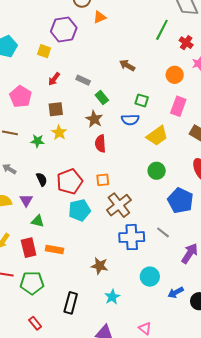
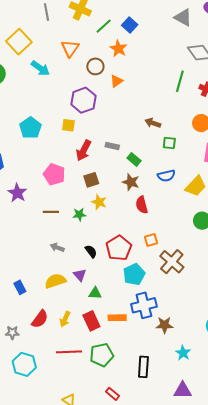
red arrow: (54, 79) -> (84, 151), size x1.5
green square: (142, 100) -> (169, 143), moved
blue cross: (132, 237) -> (144, 305), moved

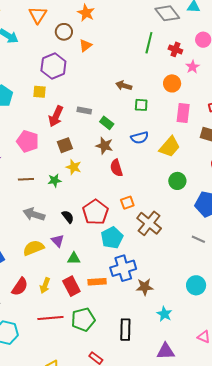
gray arrow: (57, 247) -> (34, 214), size x1.5

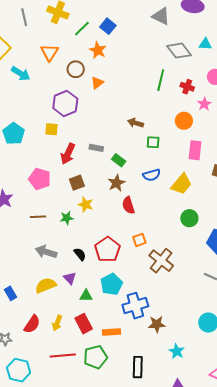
brown star: (104, 146) -> (116, 183), turned 30
cyan pentagon: (112, 238) -> (111, 284), moved
orange rectangle: (97, 282) -> (111, 332), moved

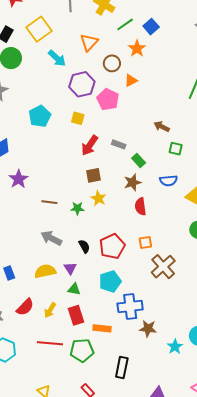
purple hexagon: (65, 103) -> (82, 84), moved
pink pentagon: (40, 179) -> (108, 99), moved
green triangle: (86, 296) -> (74, 289), moved
cyan star: (177, 351) -> (175, 347), moved

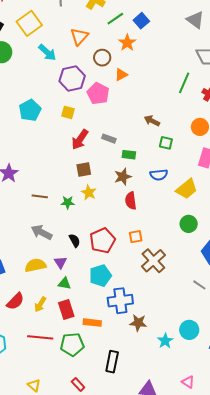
green rectangle: (139, 160) -> (129, 155), turned -40

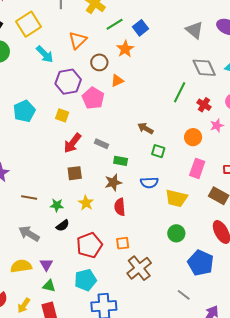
yellow trapezoid: (187, 189) -> (176, 198), turned 50
yellow star: (89, 193) -> (86, 203), moved
black semicircle: (75, 240) -> (63, 226), moved, turned 80

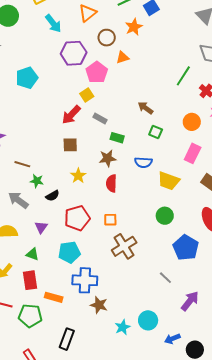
yellow square: (62, 115) -> (87, 95), moved, turned 32
green star: (57, 205) -> (37, 181), moved
purple triangle: (46, 265) -> (41, 227), moved

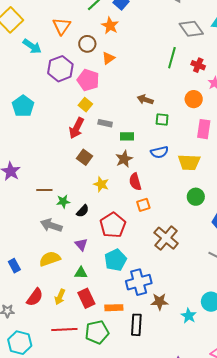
brown square: (70, 145) -> (84, 157), turned -35
orange square: (110, 220) -> (143, 205), moved
black rectangle: (67, 339) -> (136, 325), moved

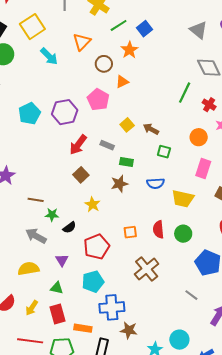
purple hexagon: (60, 69) -> (65, 112), moved
yellow square: (85, 105) -> (127, 125), moved
red semicircle: (135, 182) -> (158, 229), moved

